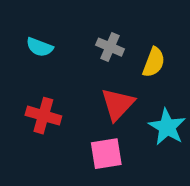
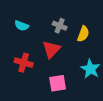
red triangle: (118, 104) -> (51, 49), moved

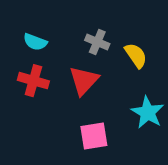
yellow semicircle: (83, 34) -> (136, 55), turned -56
red cross: (24, 63) -> (33, 81), moved

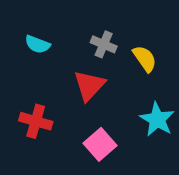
red cross: (33, 81) -> (36, 121), moved
pink square: (94, 136) -> (100, 144), turned -32

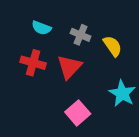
cyan semicircle: (37, 44) -> (41, 28), moved
red cross: (36, 121) -> (33, 63), moved

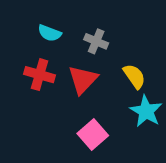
yellow semicircle: (113, 46) -> (134, 76), moved

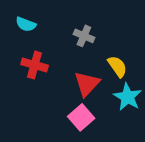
cyan semicircle: (50, 33) -> (26, 24), moved
red triangle: (83, 80) -> (87, 84), moved

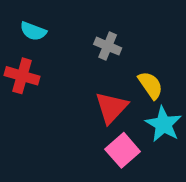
red cross: (35, 65) -> (22, 76), moved
pink square: (81, 117) -> (123, 150), moved

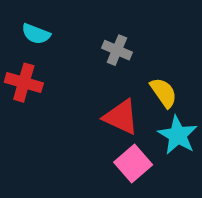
red triangle: (111, 107) -> (121, 117), turned -48

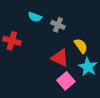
cyan semicircle: (36, 34) -> (35, 17), moved

